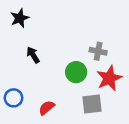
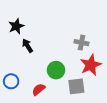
black star: (20, 18) -> (16, 26), moved
green circle: (76, 72) -> (56, 70), moved

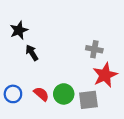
green circle: (56, 70) -> (64, 94), moved
red semicircle: (39, 89) -> (41, 94), moved, turned 80

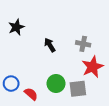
black arrow: (32, 53) -> (50, 45), moved
red semicircle: (41, 94) -> (31, 94), moved

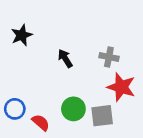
red star: (93, 67) -> (121, 87), turned -30

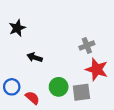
gray cross: (109, 57) -> (87, 45), turned -32
black arrow: (65, 58) -> (35, 57), moved, turned -40

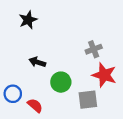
black star: (17, 28) -> (28, 20), moved
green circle: (59, 87) -> (61, 82), moved

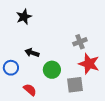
blue circle: (13, 94) -> (11, 68), moved

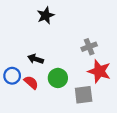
black star: (24, 17) -> (46, 15), moved
red semicircle: (30, 90) -> (31, 82), moved

